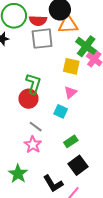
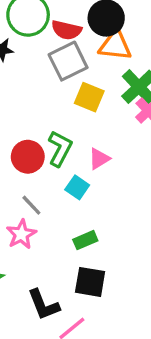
gray square: (42, 39) -> (68, 61), turned -30
yellow square: (71, 66) -> (89, 97), moved
green L-shape: (33, 84) -> (60, 149), moved
black square: (78, 165) -> (90, 282), turned 36

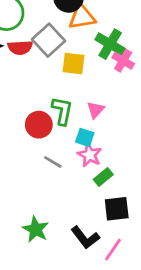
red semicircle: (67, 30) -> (20, 48), moved
pink star: (21, 234) -> (90, 155), moved

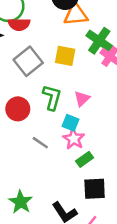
gray square: (48, 40) -> (28, 61), moved
red semicircle: (20, 48) -> (19, 24), moved
red circle: (39, 125) -> (18, 109), moved

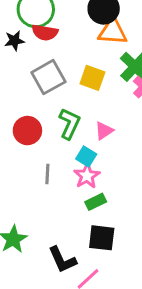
gray line: (40, 143) -> (47, 174), turned 49

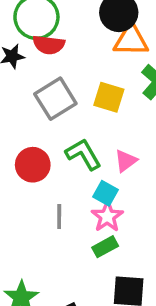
green L-shape: (69, 124) -> (83, 154), turned -52
green rectangle: (96, 202) -> (105, 247), moved

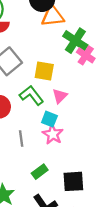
yellow square: (109, 97) -> (44, 71), moved
green rectangle: (105, 247) -> (40, 172), moved

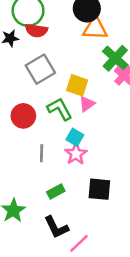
pink triangle: (60, 96) -> (87, 104), moved
black square: (73, 181) -> (99, 189), moved

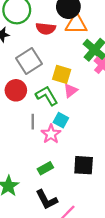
red semicircle: (36, 30) -> (46, 29), moved
red circle: (23, 116) -> (16, 90), moved
gray line: (42, 153) -> (33, 122), moved
pink star: (76, 154) -> (51, 134), moved

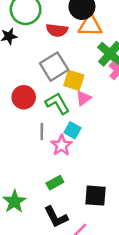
gray square: (29, 61) -> (54, 67), moved
black square: (84, 165) -> (95, 196), moved

